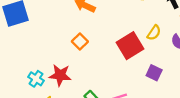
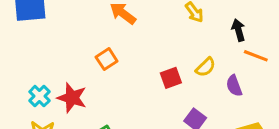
red square: (130, 46) -> (171, 78), size x0.6

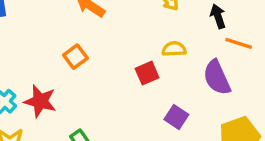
yellow semicircle: (206, 67) -> (174, 49), moved, turned -135
purple semicircle: (234, 86) -> (217, 78), size x1.5

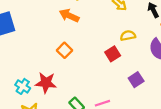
purple square: (176, 117) -> (136, 80), turned 32

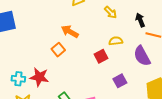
orange arrow: (69, 16) -> (70, 32), moved
cyan cross: (23, 86) -> (18, 79), turned -32

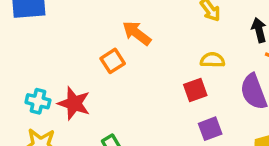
red square: (101, 56) -> (195, 90), moved

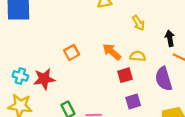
orange arrow: (137, 33) -> (112, 52), moved
red star: (74, 103) -> (44, 79), turned -30

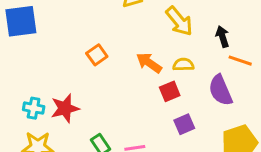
yellow arrow: (138, 23) -> (179, 21), size x1.5
orange square: (72, 52) -> (97, 55), moved

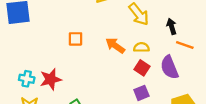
orange square: (97, 55) -> (76, 39), turned 35
red square: (170, 91) -> (142, 68), moved, turned -35

